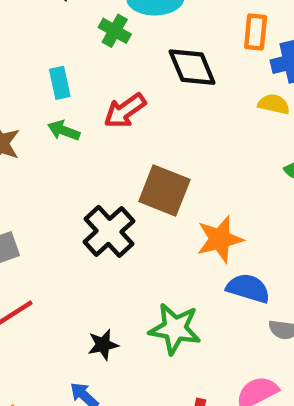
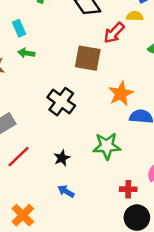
red arrow: (125, 111) -> (114, 33), moved
brown square: (164, 191) -> (88, 58), moved
black star: (103, 345) -> (62, 158), moved

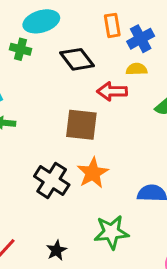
red arrow: (114, 33) -> (112, 91), turned 50
orange star: (121, 94) -> (93, 173), moved

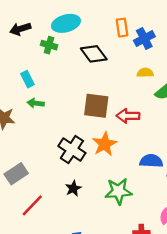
yellow semicircle: (137, 69) -> (145, 73), moved
red arrow: (112, 91) -> (128, 116), moved
black star: (56, 250) -> (73, 188), moved

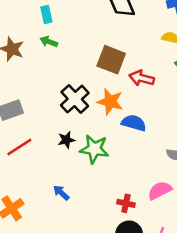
orange star: (105, 144) -> (110, 102), turned 30
blue semicircle: (151, 161) -> (134, 123), moved
green star: (119, 191) -> (94, 149), moved

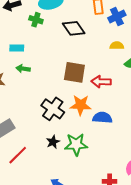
cyan rectangle: (46, 15) -> (17, 48), turned -64

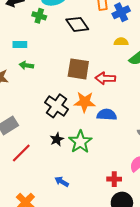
green star: (76, 144) -> (80, 142), turned -30

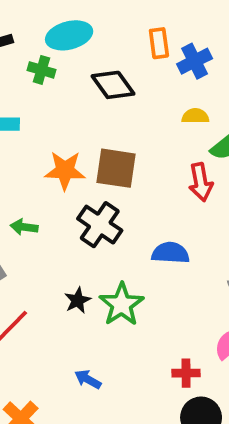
green arrow: (26, 65) -> (24, 227), moved
red arrow: (105, 78) -> (201, 182), moved, turned -102
orange star: (85, 102) -> (65, 171), moved
black cross: (57, 106) -> (100, 225), moved

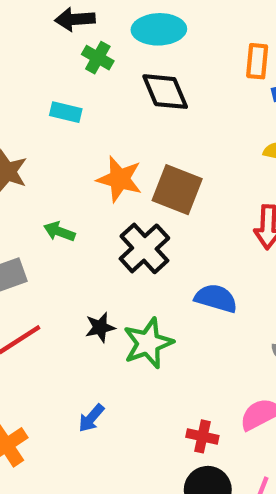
green cross: (42, 70) -> (98, 58), moved
black diamond: (113, 85) -> (165, 92), moved
blue arrow: (88, 379) -> (91, 418), turned -92

